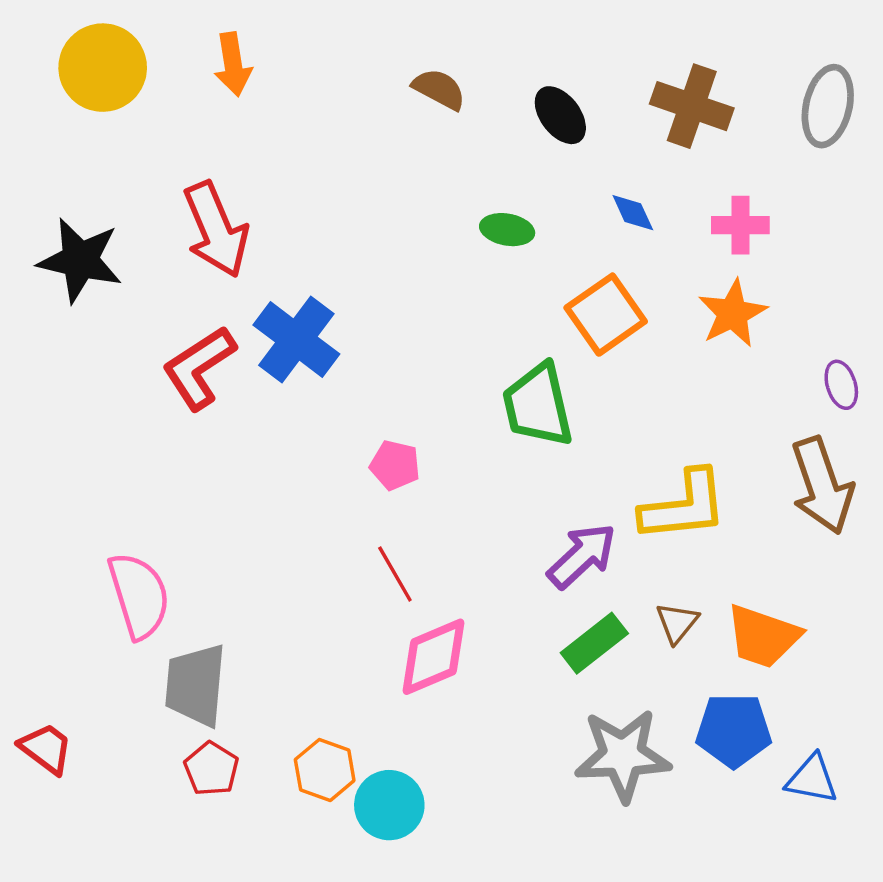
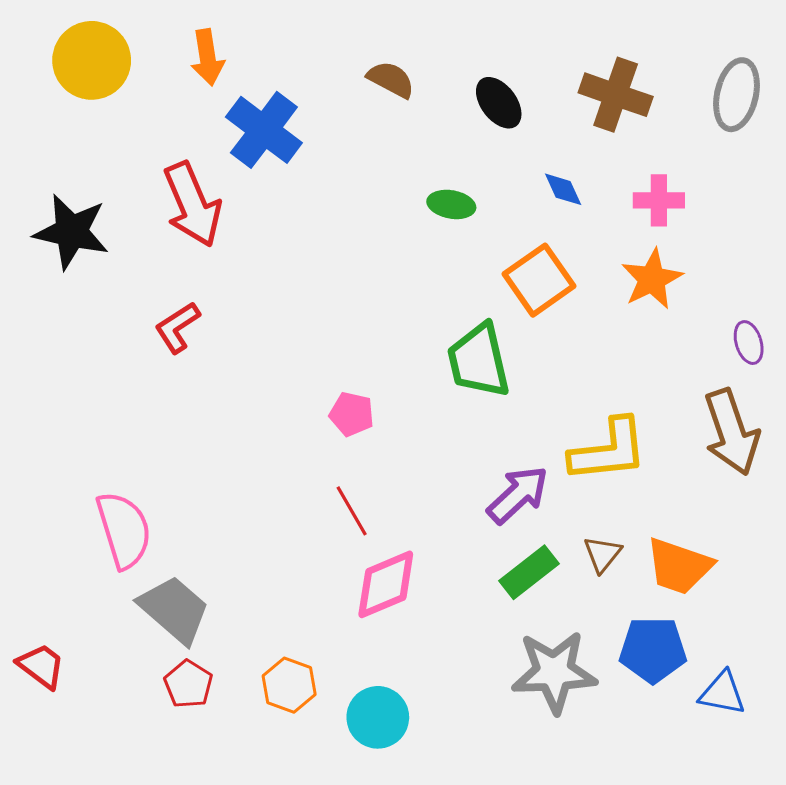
blue cross: (296, 339) -> (264, 130), moved
red L-shape: (199, 368) -> (177, 327), size x0.7
gray trapezoid: (196, 685) -> (174, 610), turned 126
cyan circle: (389, 805) -> (378, 717), moved

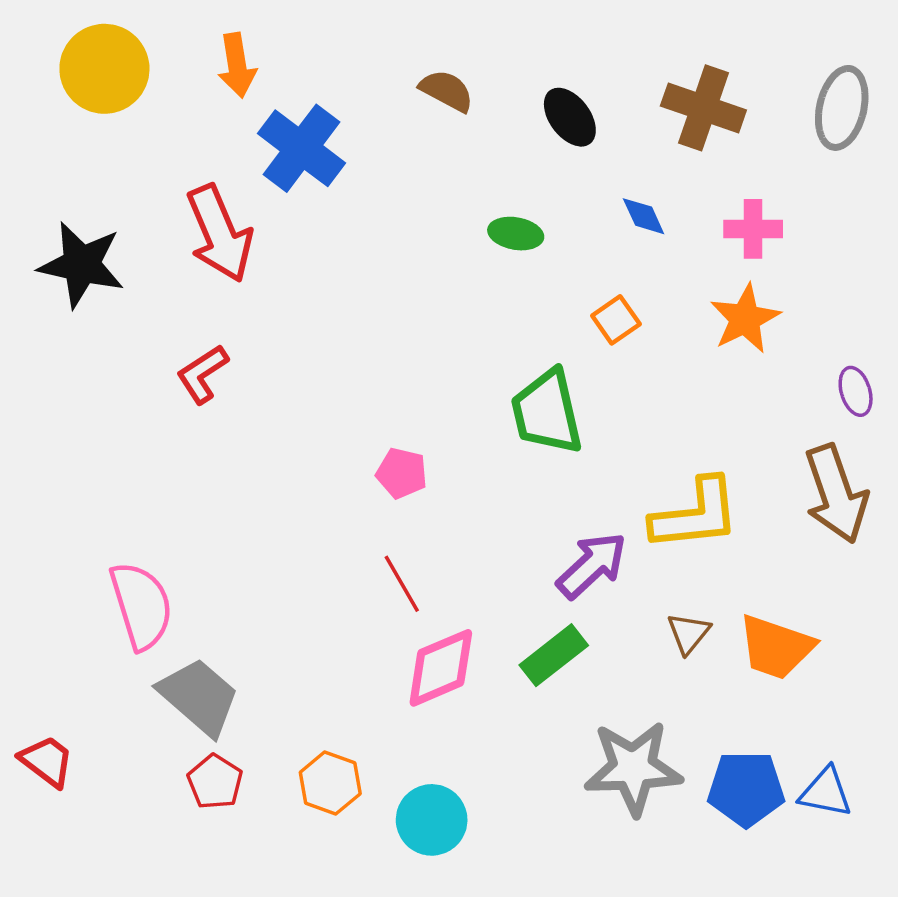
orange square: (539, 280) -> (616, 320), size x0.6
green rectangle: (529, 572) -> (554, 655), moved
blue pentagon: (653, 650) -> (746, 789), moved

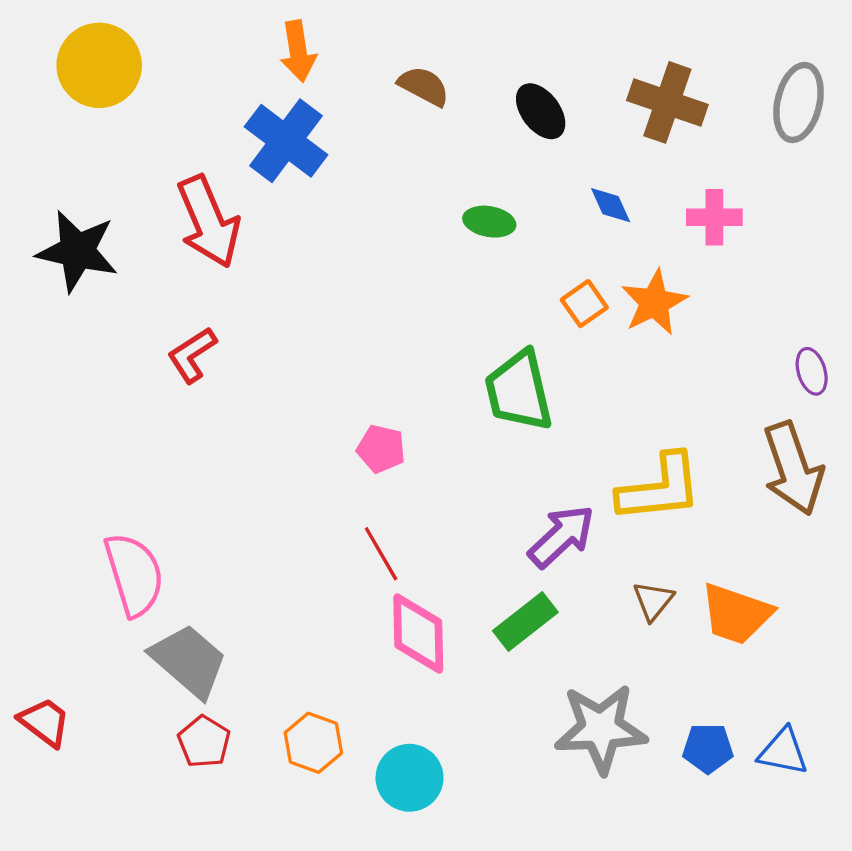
orange arrow: (237, 65) -> (298, 51), moved
orange star: (745, 319) -> (654, 302), moved
pink diamond: (441, 668) -> (418, 634), turned -68
blue pentagon: (746, 789) -> (708, 748), size x0.7

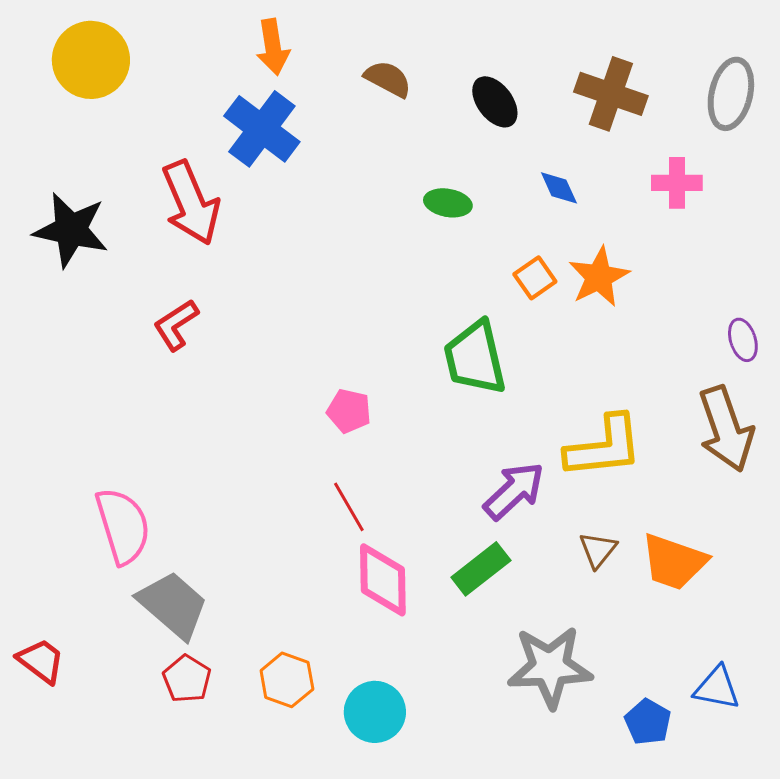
pink cross: (714, 217) -> (677, 183), moved
blue pentagon: (708, 748) -> (648, 722), moved, turned 30

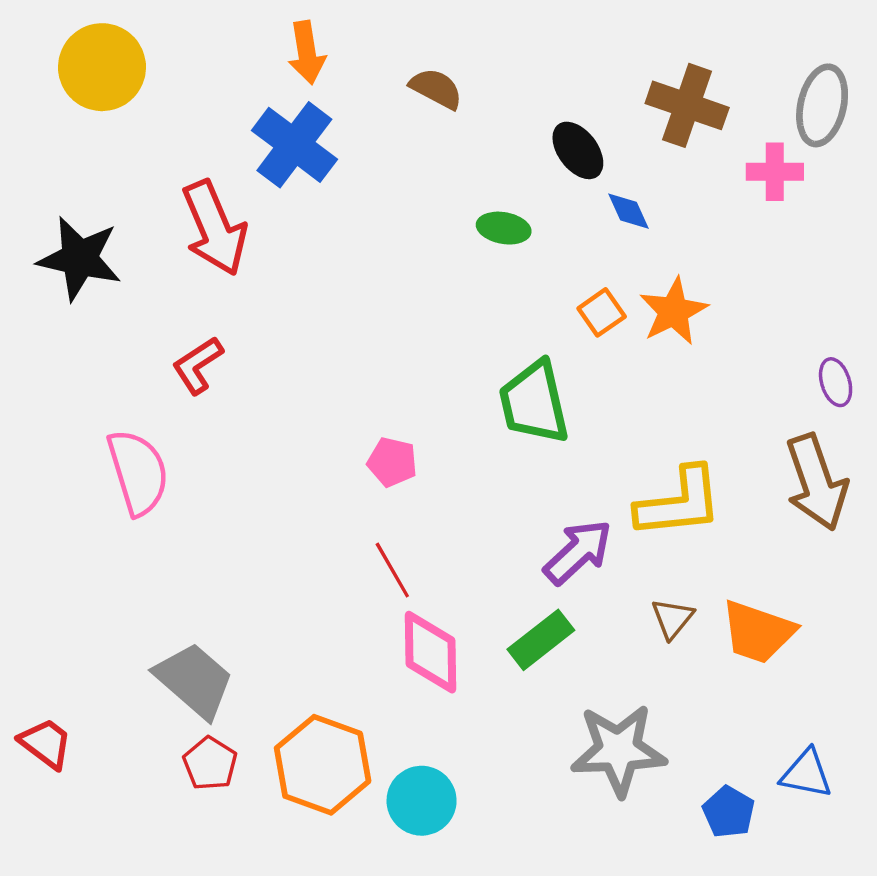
black ellipse: (495, 102) -> (578, 150), moved
pink cross: (677, 183) -> (775, 172), moved
pink semicircle: (123, 526) -> (138, 472), moved
orange hexagon: (287, 680) -> (323, 765), size x1.6

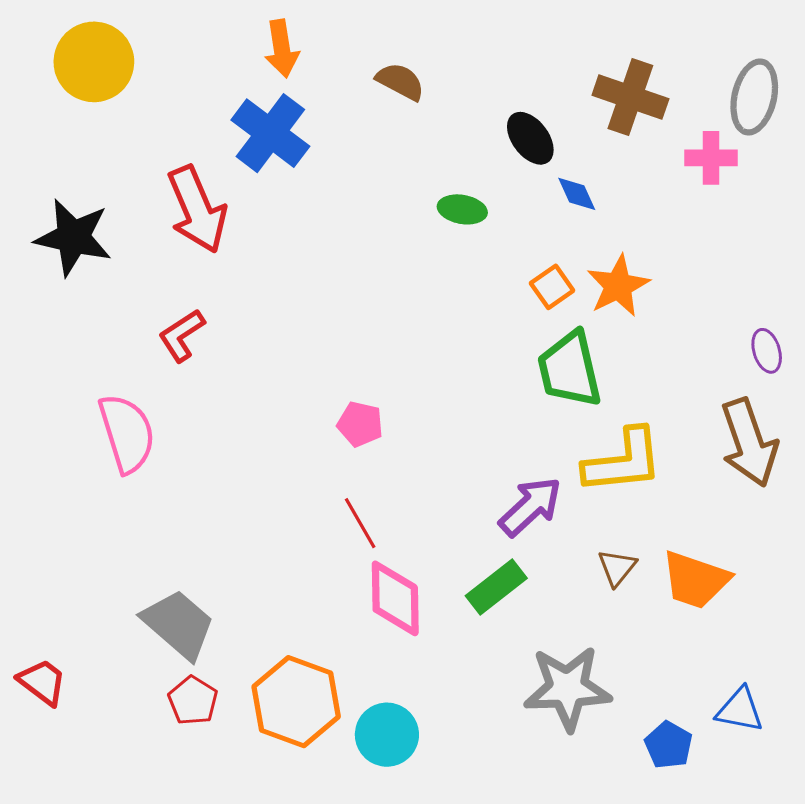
green trapezoid: (534, 402) -> (570, 369), moved

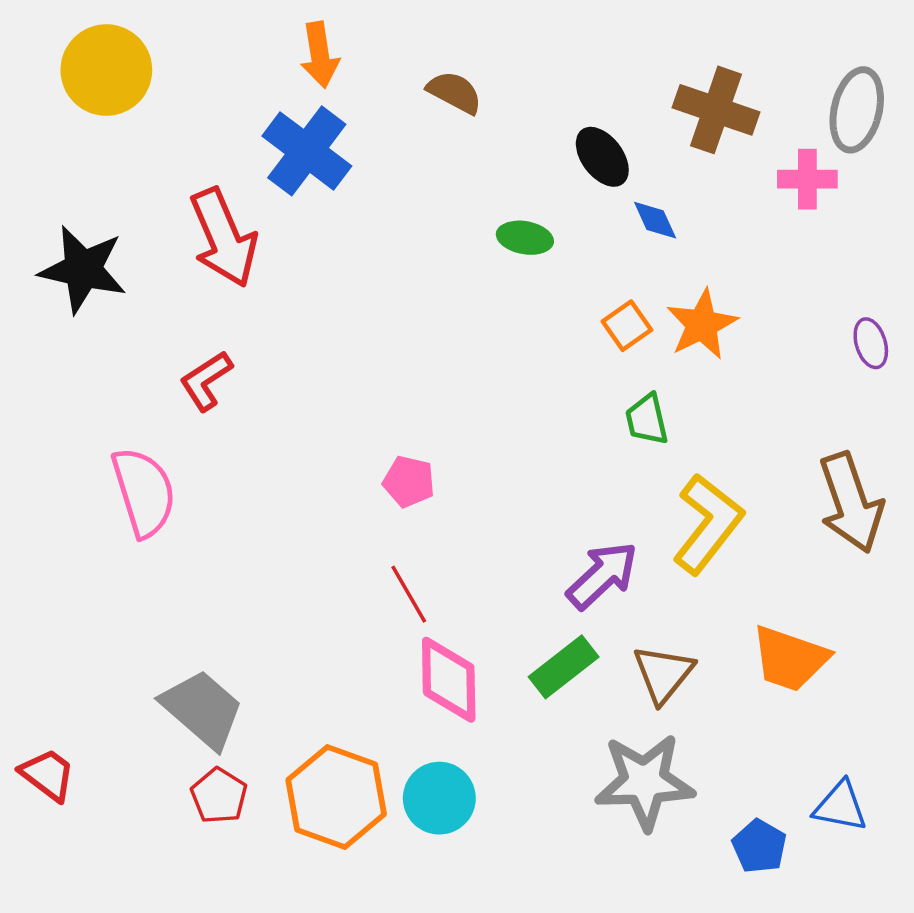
purple ellipse: (767, 351) -> (871, 343), moved
green trapezoid: (570, 369) -> (647, 419), size x0.6
yellow L-shape: (623, 461) -> (708, 524), turned -46
brown triangle: (617, 567) -> (663, 674), moved, size x1.4
cyan circle: (387, 735) -> (439, 798), moved

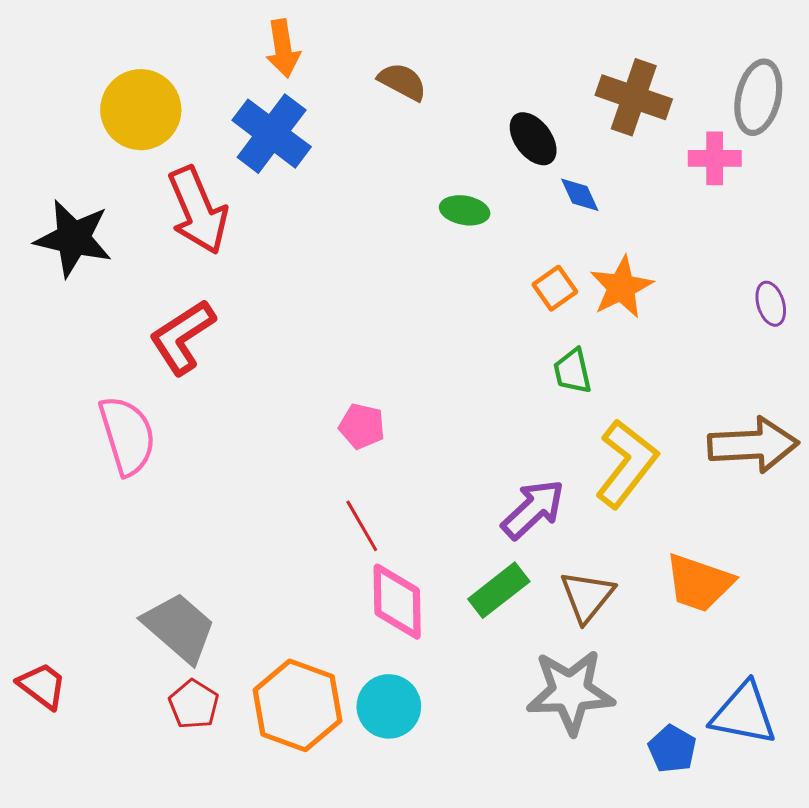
yellow circle: (106, 70) -> (141, 110), moved
red L-shape: (206, 381) -> (182, 337), size x1.4
brown arrow: (851, 503) -> (753, 445), turned -74
blue triangle: (840, 806) -> (744, 714), size x1.4

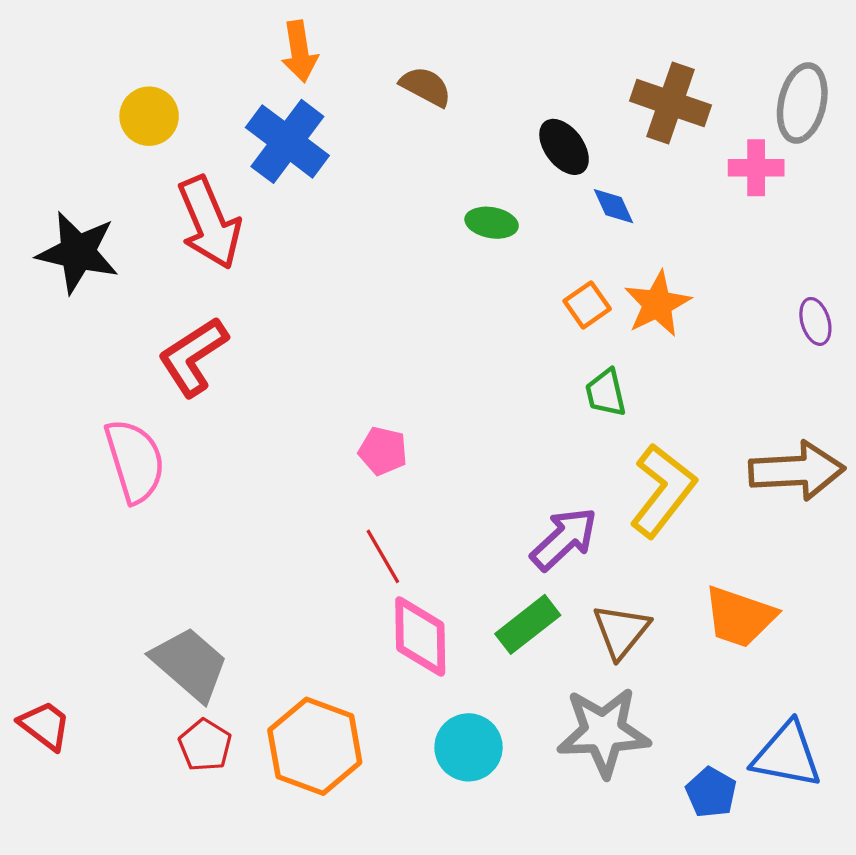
yellow circle: (141, 110) -> (149, 116), size x0.7
cyan circle: (389, 706) -> (469, 747), moved

